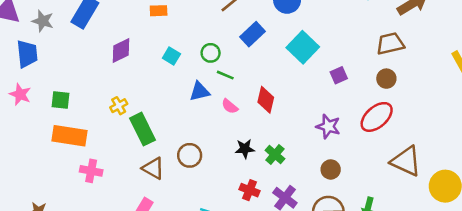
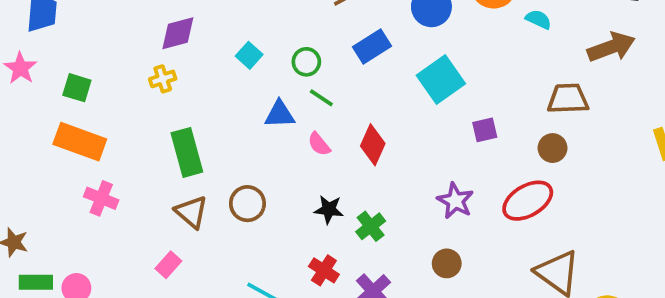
yellow cross: (119, 106) -> (163, 79), moved

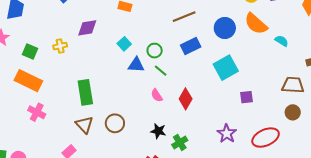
yellow cross: (163, 79) -> (60, 46), moved
blue triangle: (280, 114) -> (136, 65), moved
brown circle: (553, 148) -> (293, 112), moved

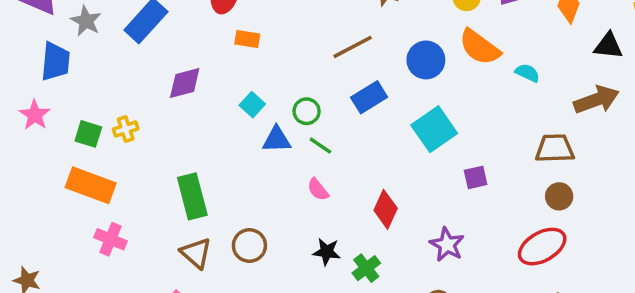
yellow cross: (60, 46) -> (126, 129), moved
red diamond: (186, 99) -> (386, 209), moved
red ellipse: (266, 138) -> (542, 247), moved

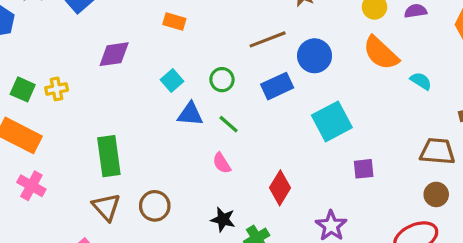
blue circle: (426, 60) -> (315, 56), moved
green circle: (307, 111) -> (222, 80), moved

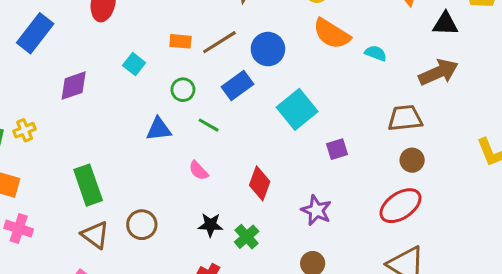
orange rectangle: (174, 21) -> (180, 41), moved
cyan square: (172, 80) -> (134, 64), moved
green line: (229, 124) -> (209, 125), moved

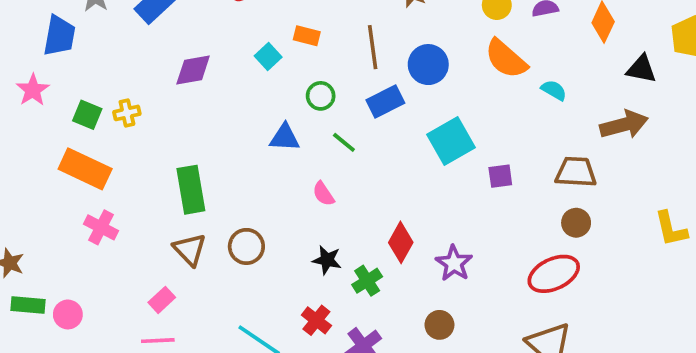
orange rectangle: (180, 41) -> (307, 36), moved
brown line: (219, 42) -> (373, 47), turned -75
purple square: (337, 149) -> (500, 176), moved
red diamond: (260, 183) -> (401, 242), moved

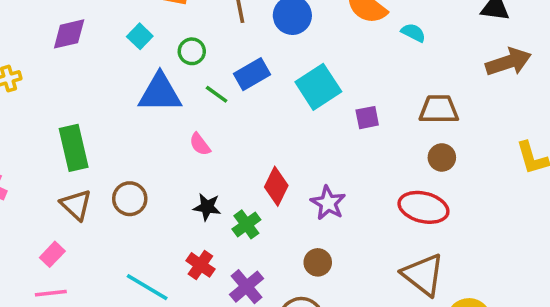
cyan square: (268, 56) -> (140, 36), moved
blue rectangle: (385, 101) -> (252, 74), moved
brown arrow: (624, 125) -> (508, 62), moved
blue triangle: (285, 138) -> (160, 93), size x1.5
red ellipse: (554, 274) -> (423, 207), turned 42

